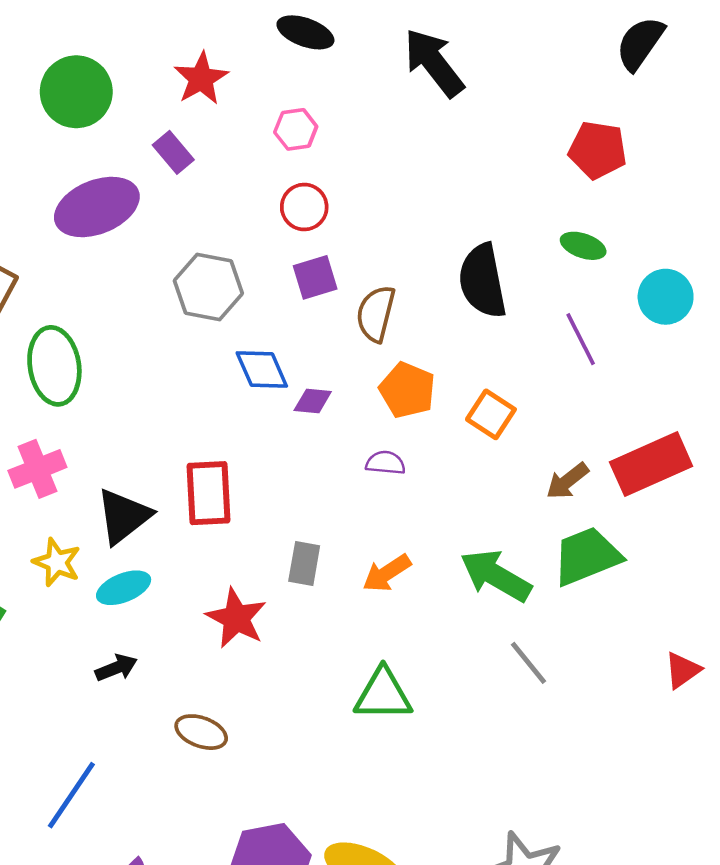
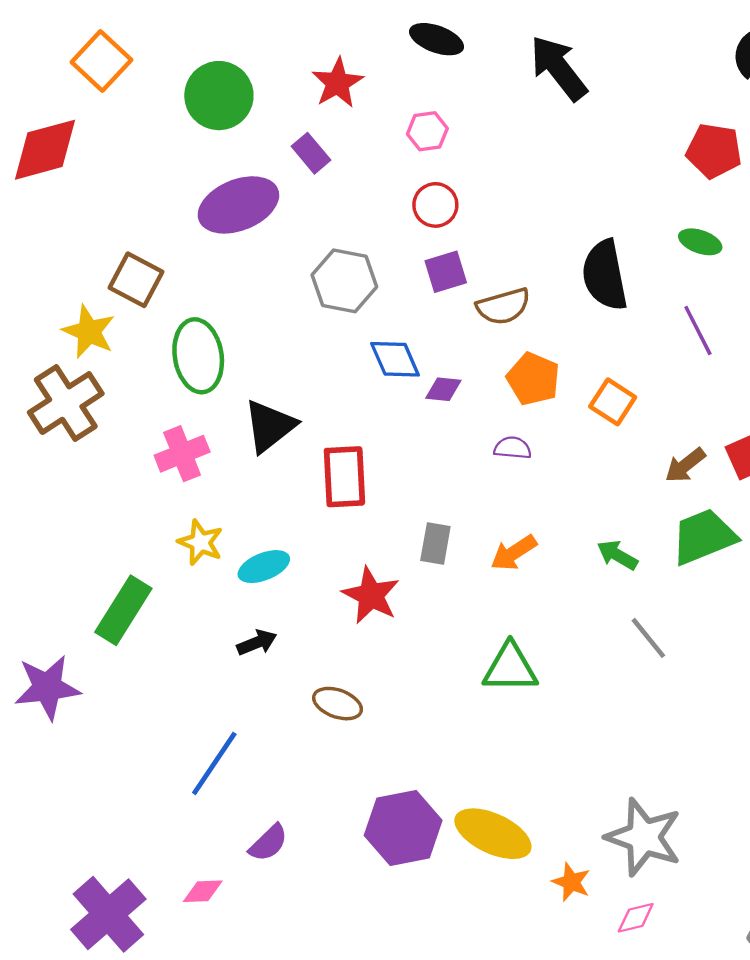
brown semicircle: (376, 314) -> (503, 306), turned -120
black triangle: (124, 516) -> (270, 426), moved
green arrow: (496, 576) -> (617, 555), size x0.6

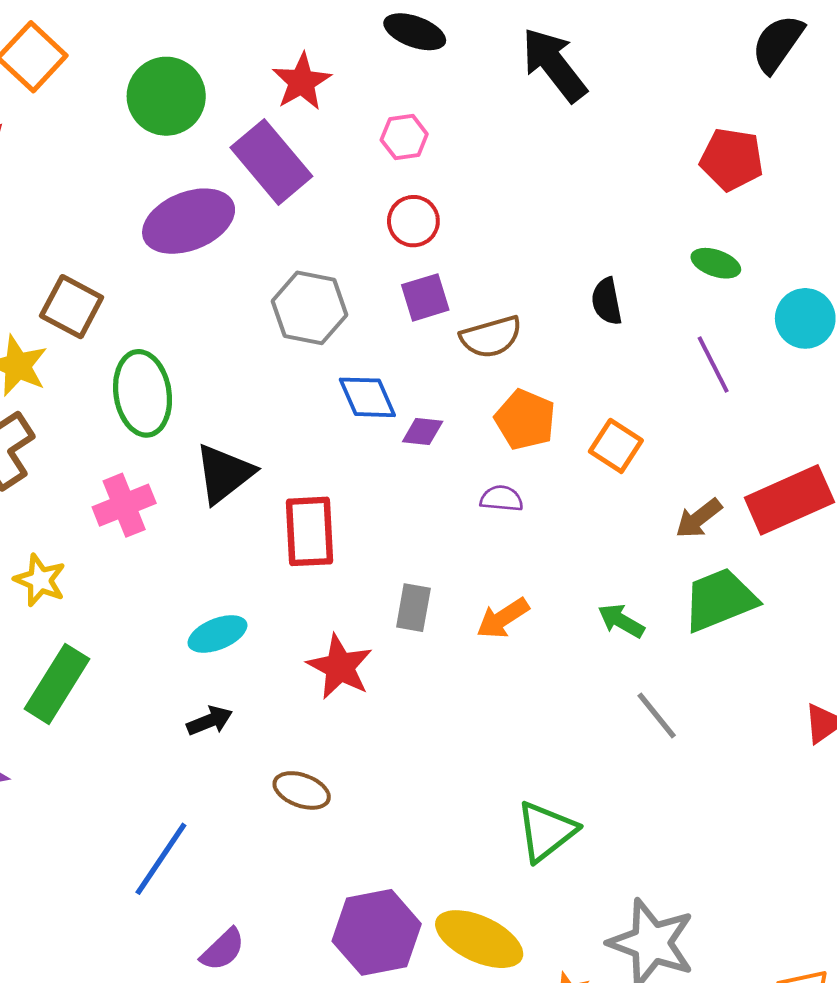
purple rectangle: (311, 153) -> (271, 162), size x1.8
black semicircle: (605, 275) -> (607, 301), size x0.6
yellow star: (200, 542) -> (40, 580), moved
green triangle: (510, 668) -> (546, 831), moved, turned -38

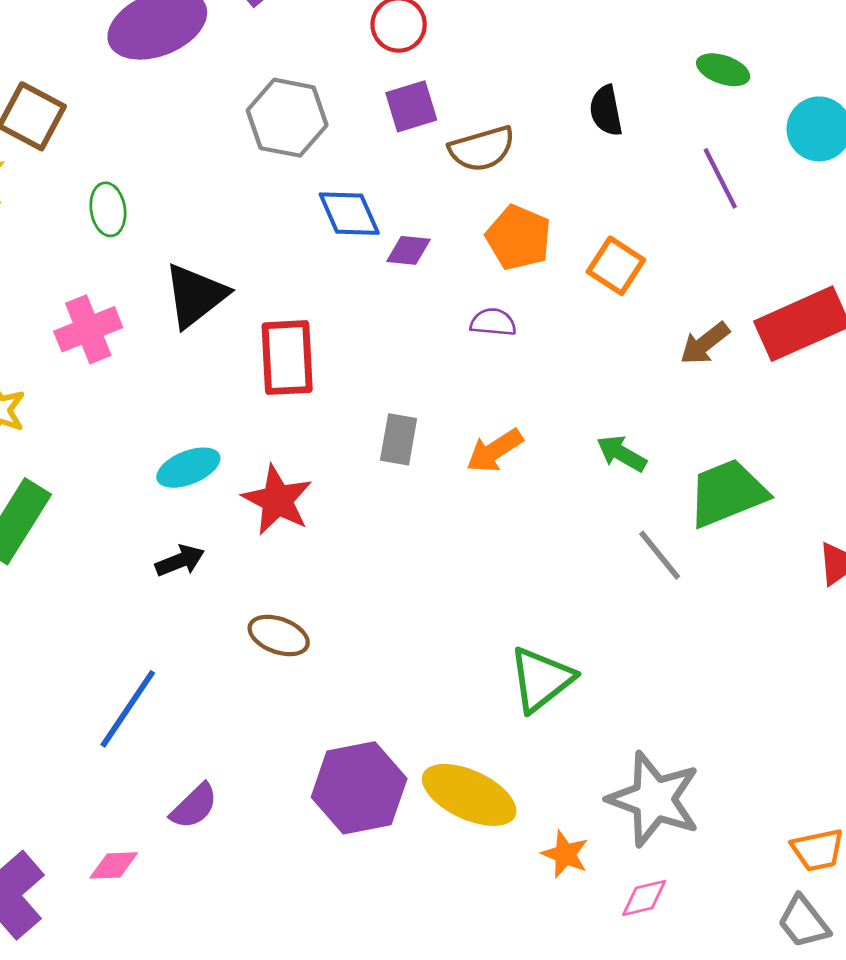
green ellipse: (143, 393) -> (108, 209), size x0.6
green trapezoid: (720, 600) -> (727, 493), moved
red star: (340, 667) -> (277, 500), moved

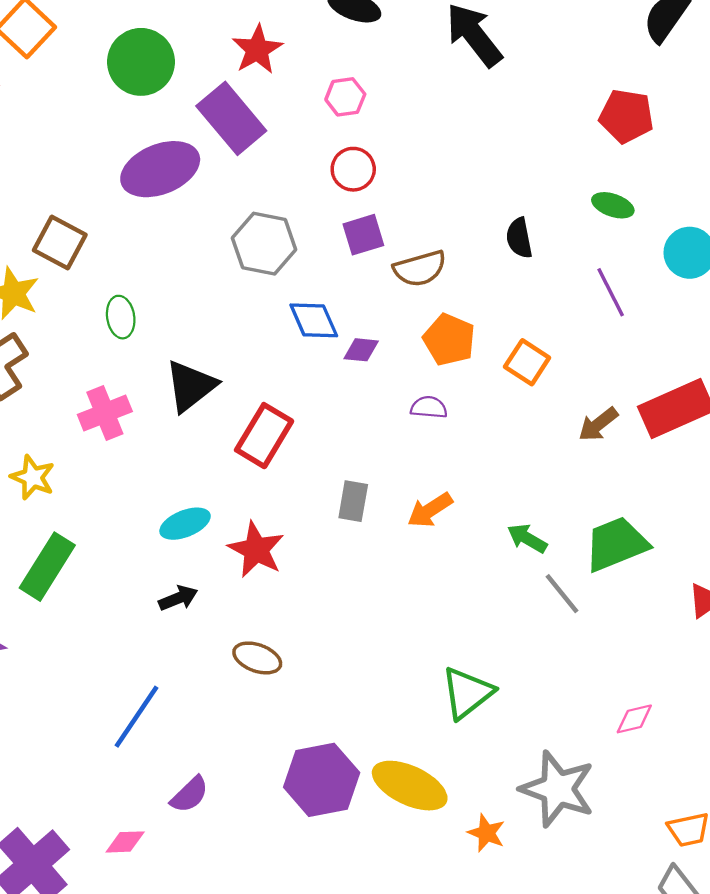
red rectangle: (287, 358) -> (264, 436), turned 34
green arrow: (622, 453) -> (527, 538), moved
pink diamond: (644, 898) -> (634, 719), moved

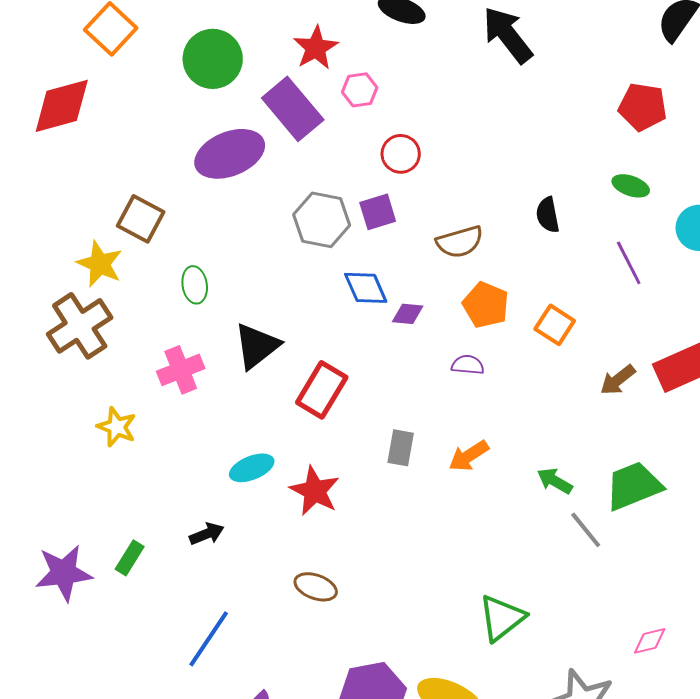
pink hexagon: (345, 97) -> (360, 90), moved
purple square: (363, 235) -> (378, 212), moved
green rectangle: (47, 567) -> (130, 558), moved, size x0.6
black arrow: (178, 598) -> (207, 534), moved

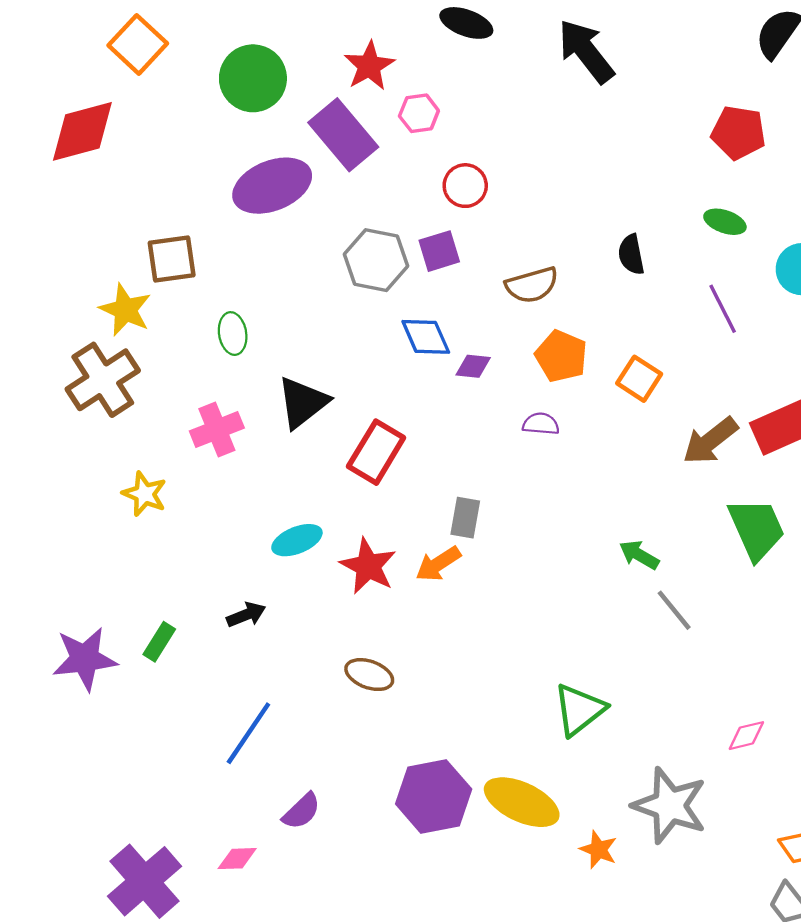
brown square: (141, 219) -> (172, 259), turned -36
brown arrow: (618, 380) -> (710, 441), size x1.4
orange arrow: (469, 456) -> (438, 564), moved
green trapezoid: (634, 486) -> (757, 529), moved, turned 88

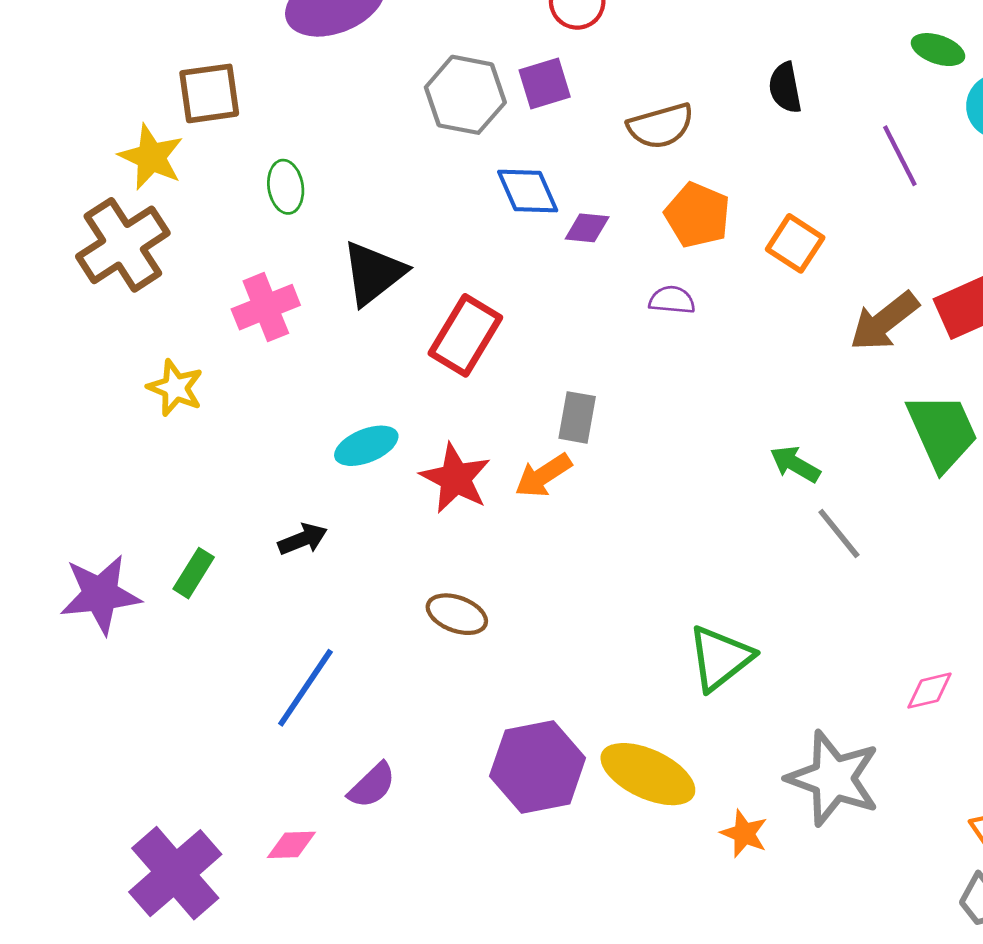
green ellipse: (725, 222) -> (938, 50), moved

